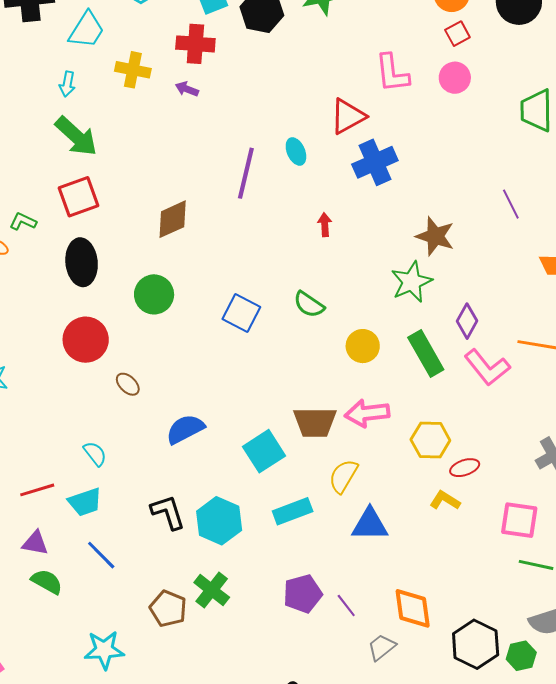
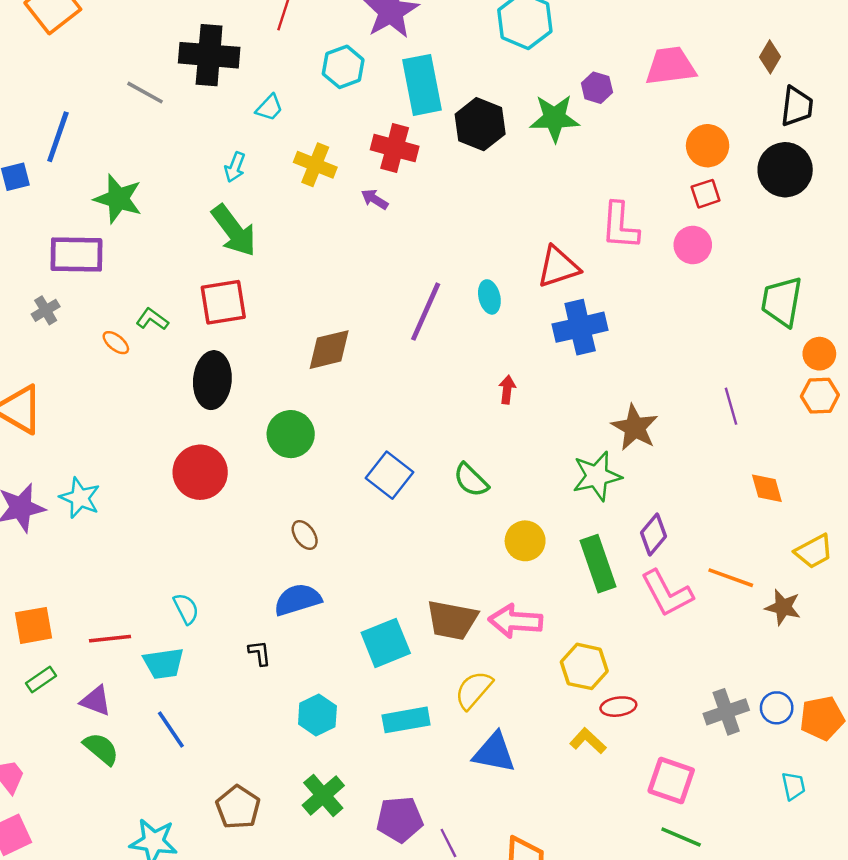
cyan trapezoid: (87, 30) -> (269, 108), size x0.6
brown ellipse: (128, 384) -> (305, 535), moved
black L-shape: (168, 512) -> (260, 653), moved, size x0.6
cyan hexagon: (219, 521) -> (317, 715), size x0.7
green cross: (212, 590) -> (323, 795), moved

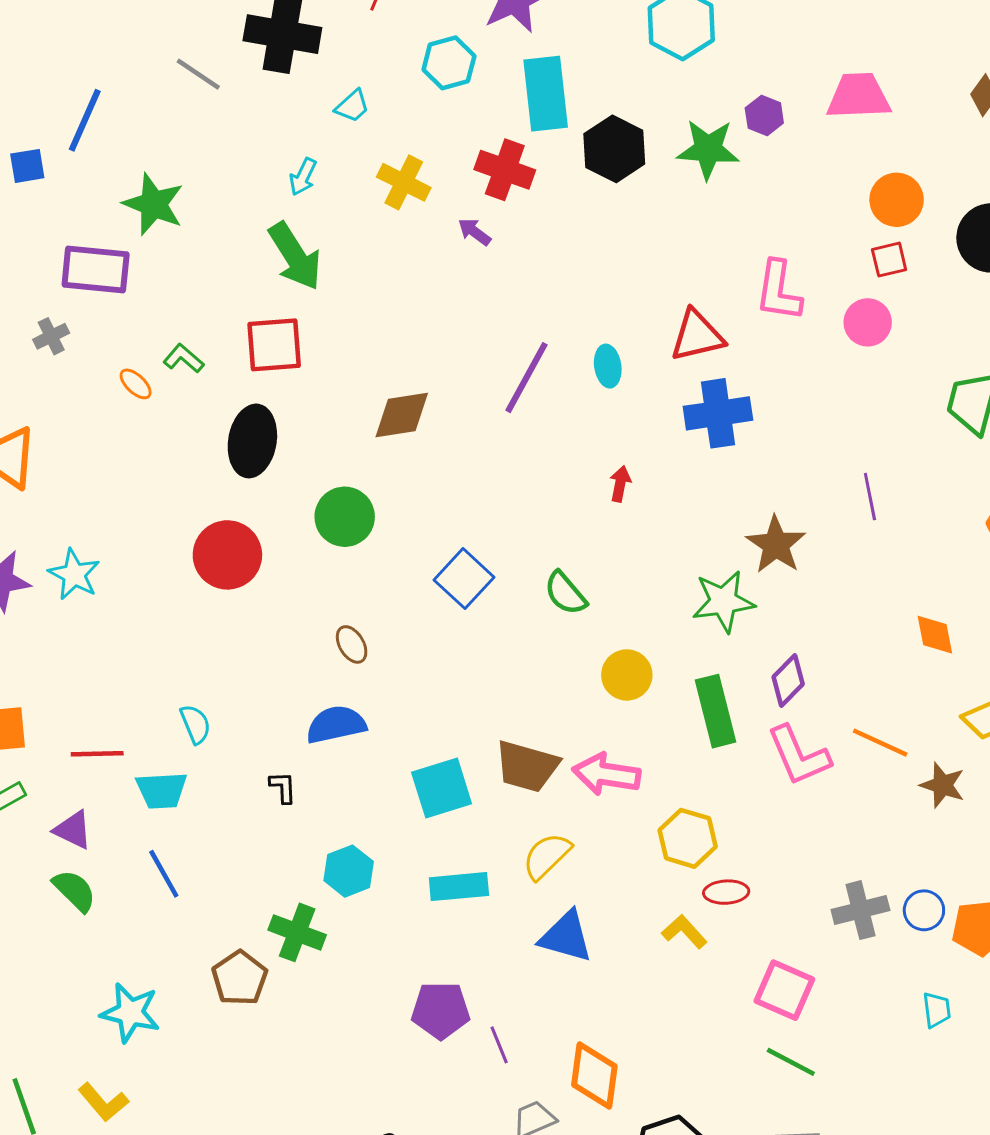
purple line: (731, 406) -> (870, 497), moved
green cross: (323, 795) -> (297, 932), moved, turned -33

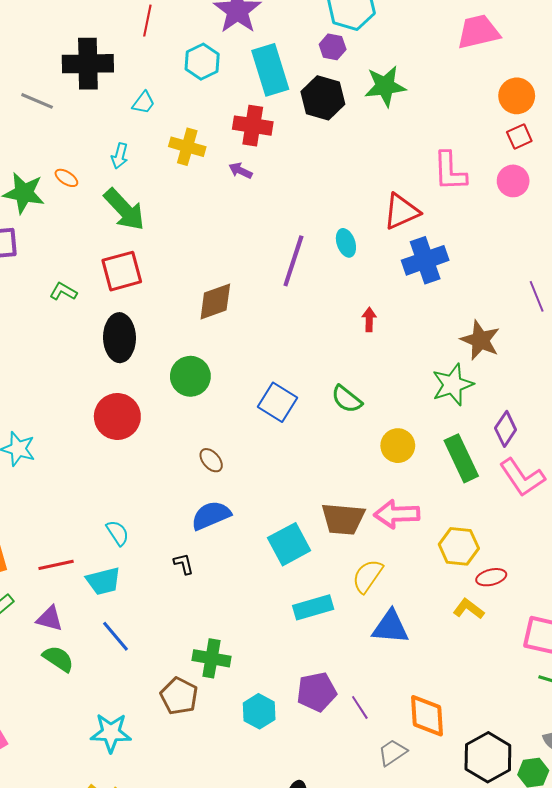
purple hexagon: (764, 116) -> (333, 47), moved
orange ellipse: (136, 384) -> (66, 178), moved
cyan hexagon: (349, 871) -> (259, 711), moved

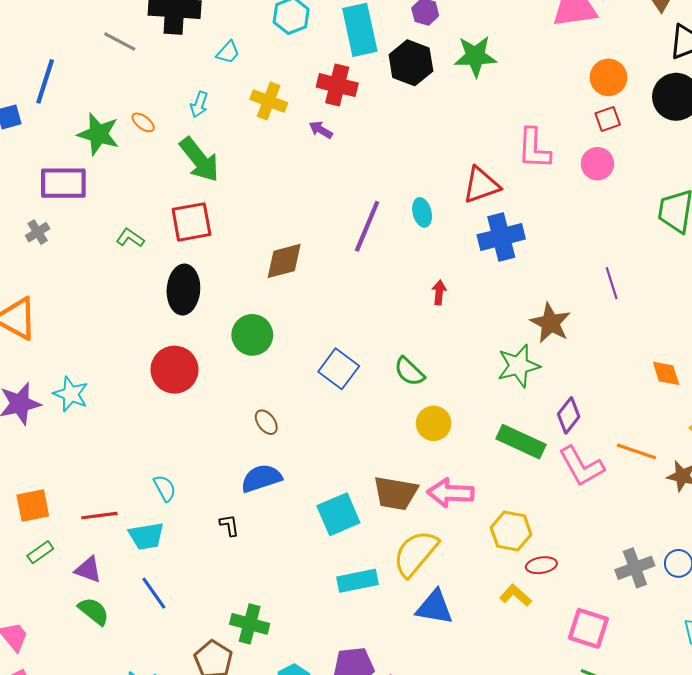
yellow circle: (398, 446) -> (434, 423), moved
green rectangle: (461, 458) -> (521, 442), turned -45
yellow semicircle: (368, 576) -> (416, 553), size x1.4

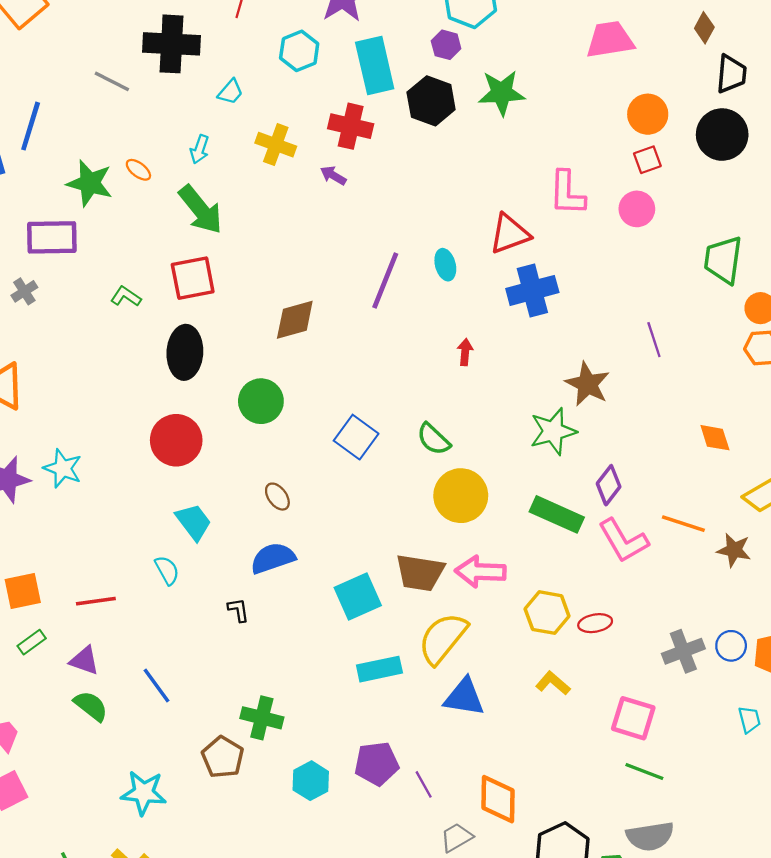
yellow circle: (434, 423) -> (461, 496), size x1.4
cyan trapezoid: (146, 536) -> (194, 522), moved, turned -117
red ellipse: (541, 565) -> (595, 623), moved

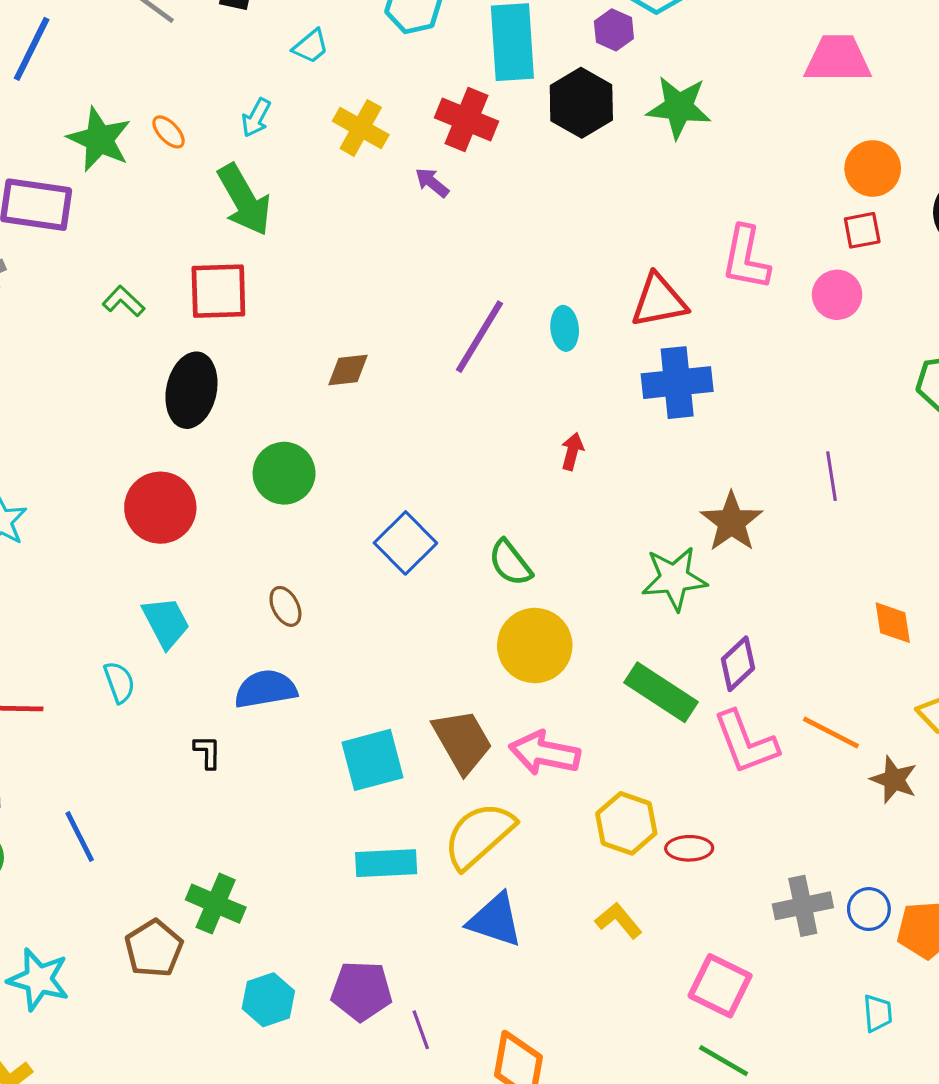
brown diamond: (295, 320) -> (348, 370), size x0.7
brown trapezoid: (420, 573) -> (462, 741), turned -138

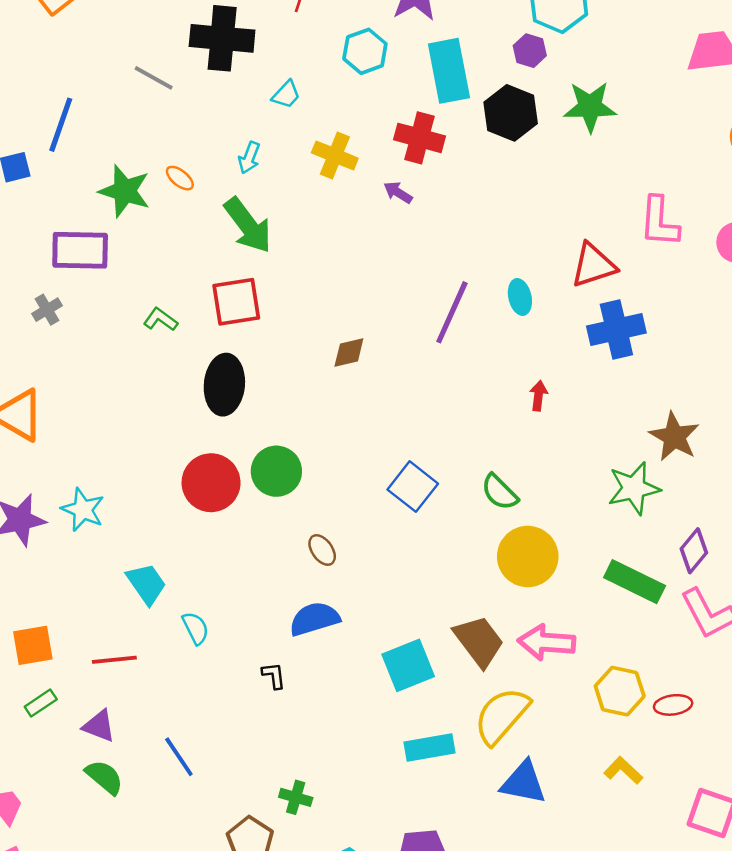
green circle: (284, 473) -> (276, 471), moved
cyan trapezoid: (166, 622) -> (146, 584), moved
green cross: (216, 904) -> (296, 797), size x0.7

